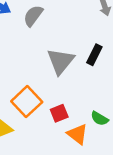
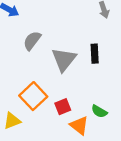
gray semicircle: (33, 16) -> (32, 41), moved
black rectangle: (94, 55) -> (95, 54), turned -30

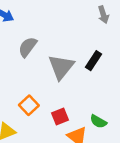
black rectangle: (95, 54) -> (93, 61), turned 36
orange square: (33, 96) -> (29, 105), size x0.7

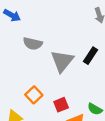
gray semicircle: (28, 47) -> (33, 44), turned -114

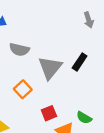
orange square: (34, 95) -> (23, 89), moved

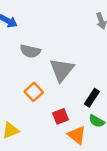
black rectangle: (80, 62) -> (92, 98), moved

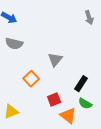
gray semicircle: (30, 51) -> (14, 44), moved
gray triangle: (62, 70) -> (55, 60), size x0.7

